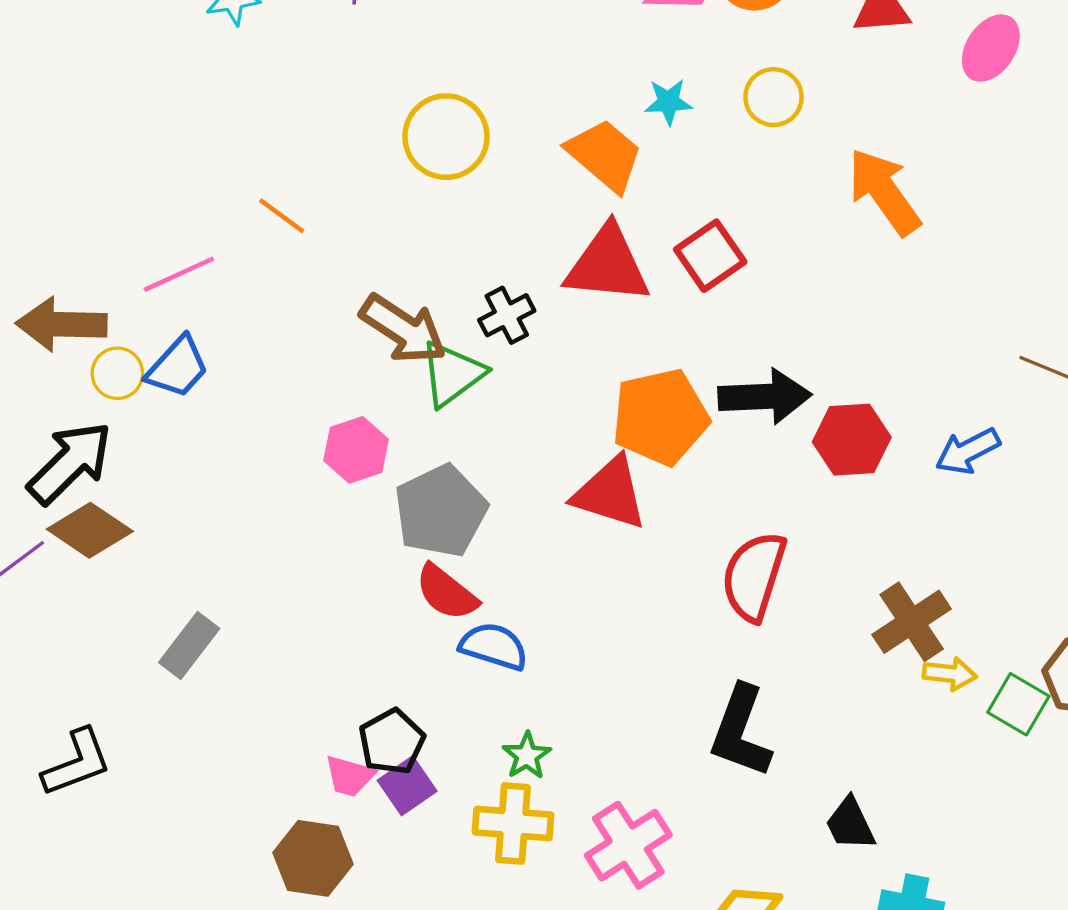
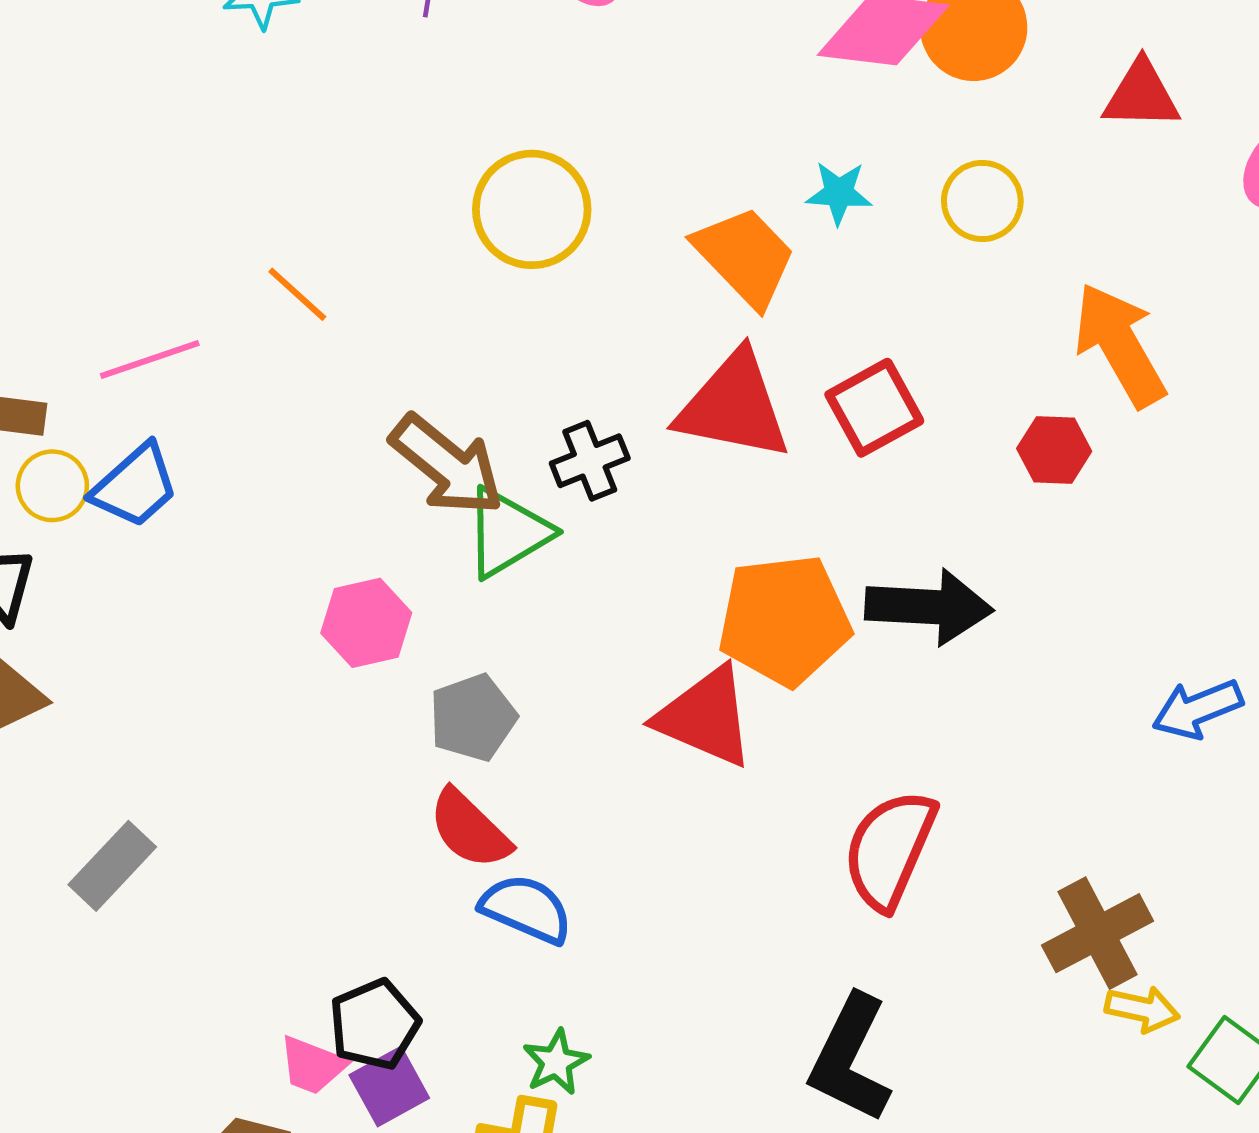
red hexagon: (852, 440) -> (1054, 450), moved, size x0.7
gray pentagon: (441, 511) -> (473, 718), size x0.7

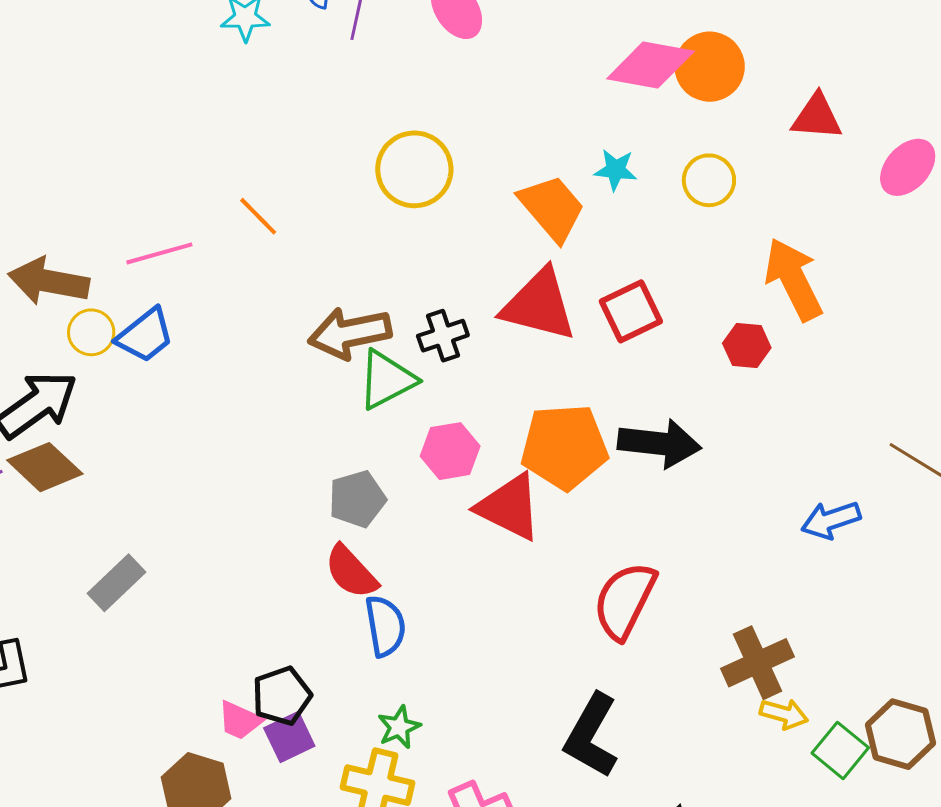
brown arrow: (447, 465) -> (350, 333), turned 126
pink hexagon: (366, 623) -> (450, 451), moved
blue semicircle: (526, 909) -> (385, 626), turned 54

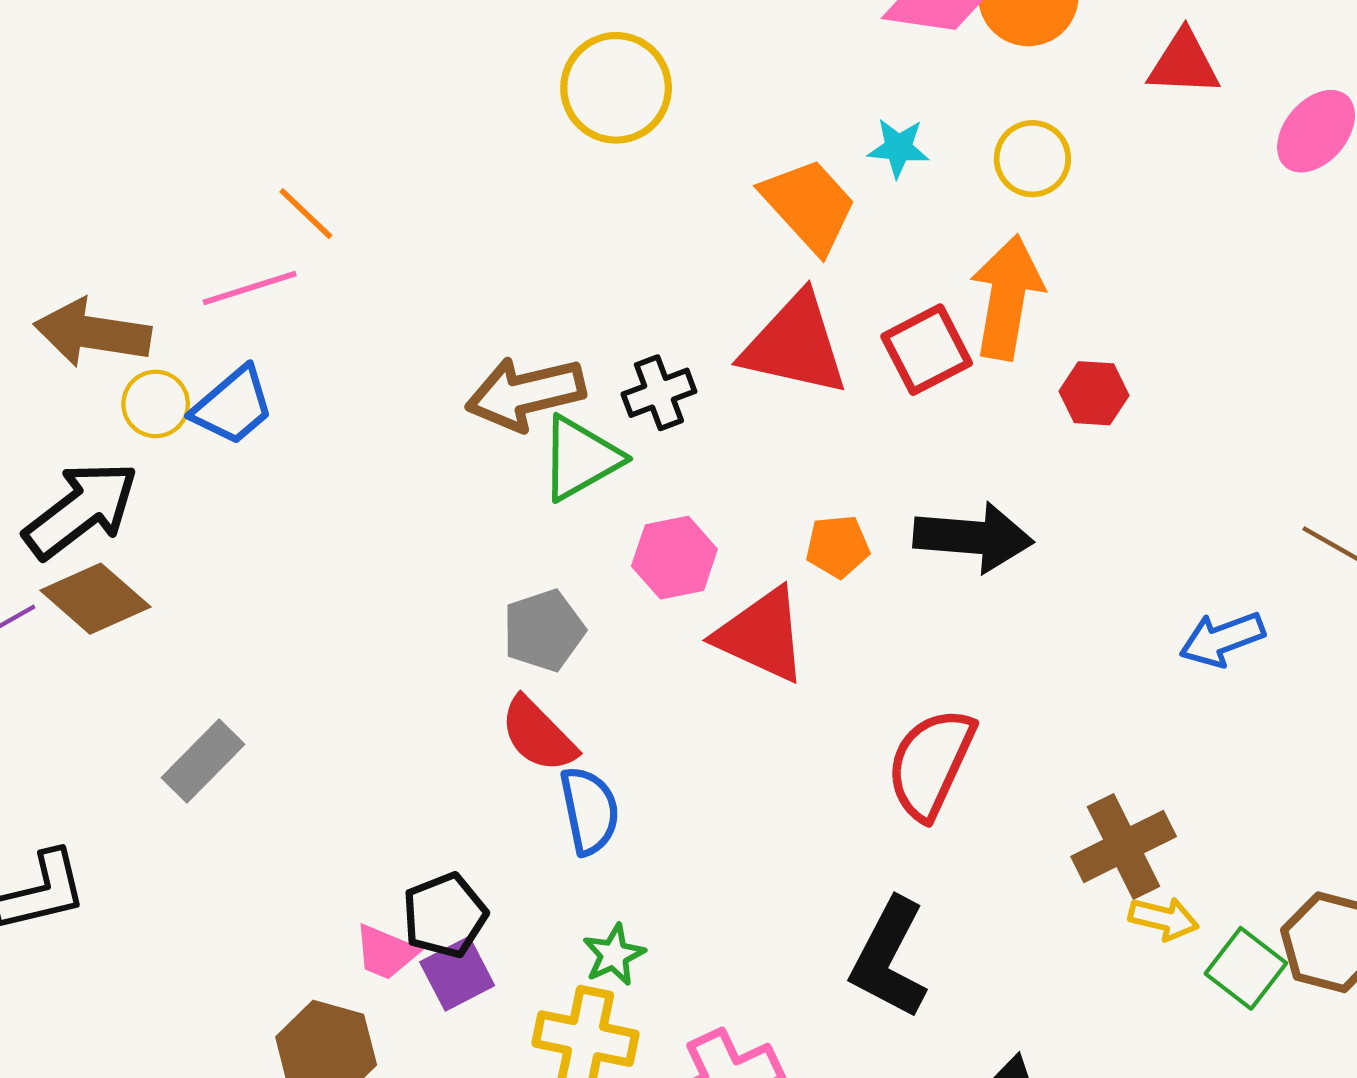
yellow circle: (414, 169) -> (616, 88), moved
orange line: (258, 216) -> (306, 214), moved
orange arrow: (793, 279) -> (1007, 297), moved, turned 38
orange pentagon: (564, 447) -> (838, 546), size x0.5

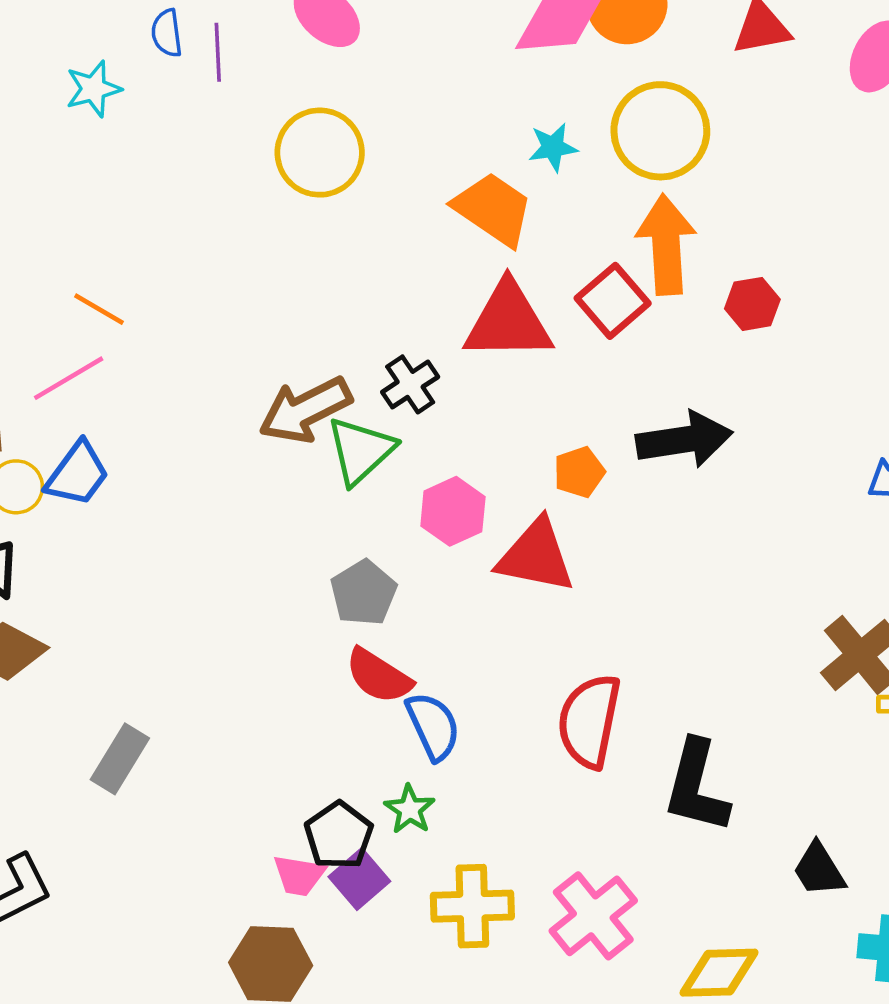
yellow circle: (1032, 159) -> (660, 131), size x1.6
red semicircle: (931, 763) -> (589, 721), moved
green star: (614, 955) -> (410, 809), moved

